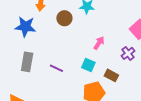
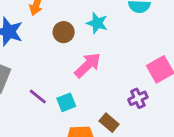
pink arrow: (99, 43) -> (88, 65), moved, size x1.5
cyan square: (88, 65) -> (66, 102), moved, turned 32

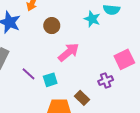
cyan star: (97, 23) -> (92, 19), moved

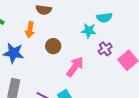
purple cross: (106, 80) -> (105, 49), moved

